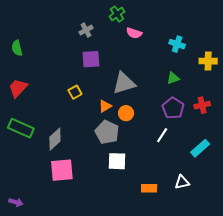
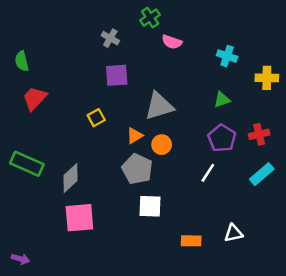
gray cross: (86, 30) -> (110, 38), turned -32
red trapezoid: (18, 88) -> (35, 98), moved
cyan rectangle: (200, 148) -> (262, 174), moved

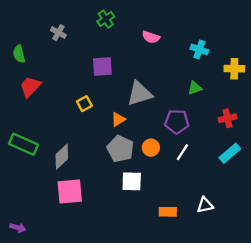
green cross: (150, 18) -> (106, 19), moved
gray cross: (110, 38) -> (58, 33), moved
purple pentagon: (222, 138) -> (177, 122), moved, turned -30
orange circle: (162, 145) -> (151, 148), moved

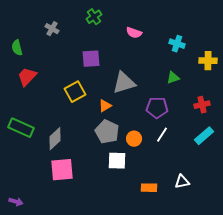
yellow square: (84, 104) -> (75, 92), size x1.5
orange circle: (151, 148) -> (134, 139), moved

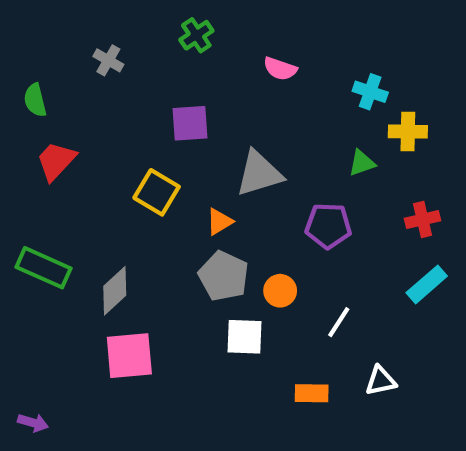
yellow cross: (208, 61) -> (408, 132), moved
yellow square: (75, 92) -> (157, 192), turned -30
white line: (162, 135) -> (339, 322), moved

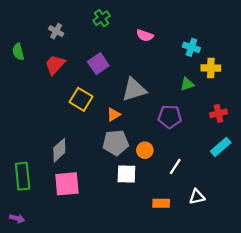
purple square: (190, 123) -> (98, 64), turned -30
red trapezoid: (56, 161) -> (55, 65), moved
green rectangle: (43, 268) -> (23, 176), moved, turned 60
gray pentagon: (224, 276) -> (116, 143), turned -30

